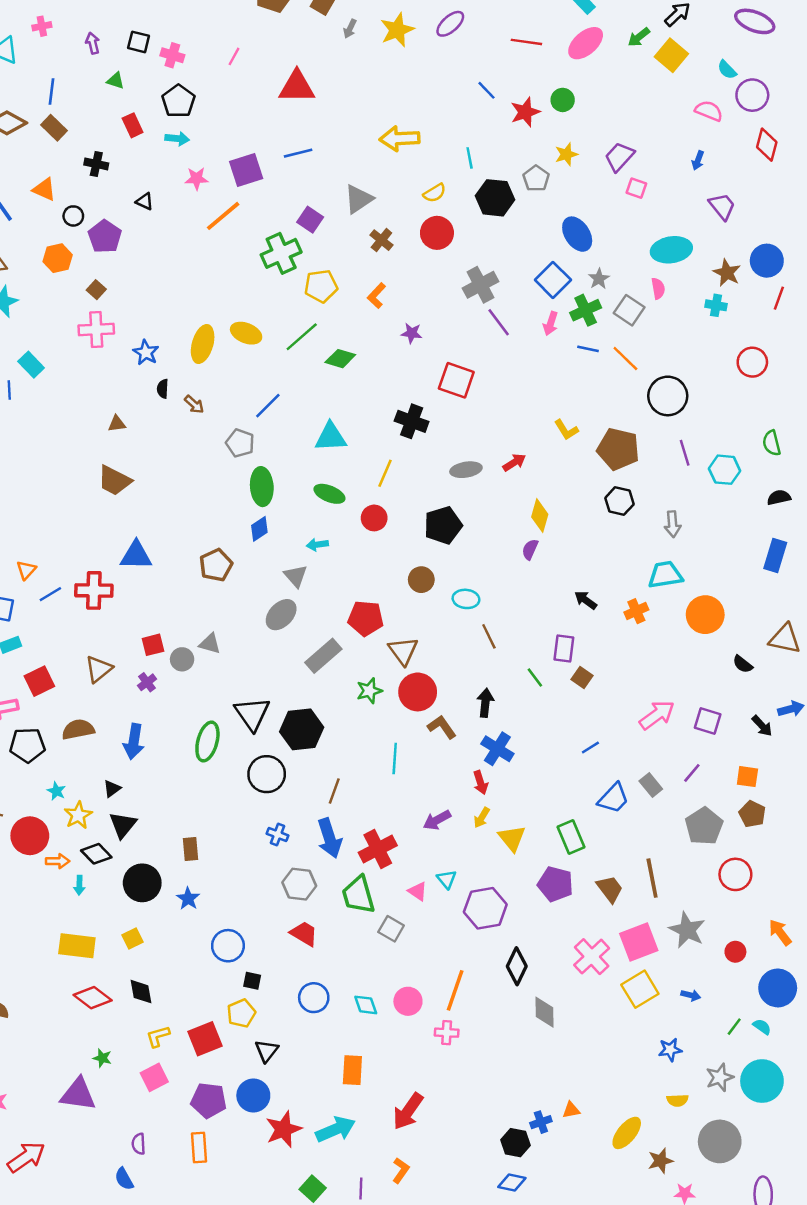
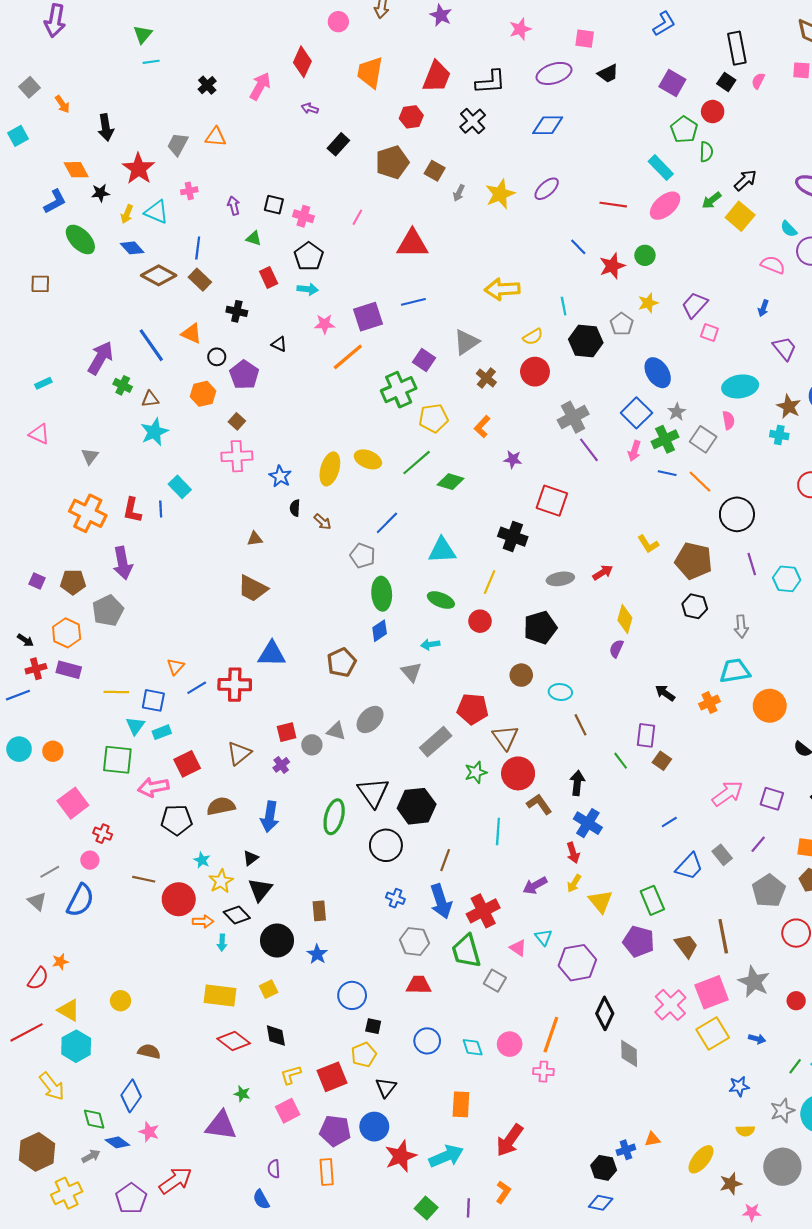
gray ellipse: (281, 615) -> (370, 719), moved
red trapezoid: (304, 934) -> (419, 985), turned -30

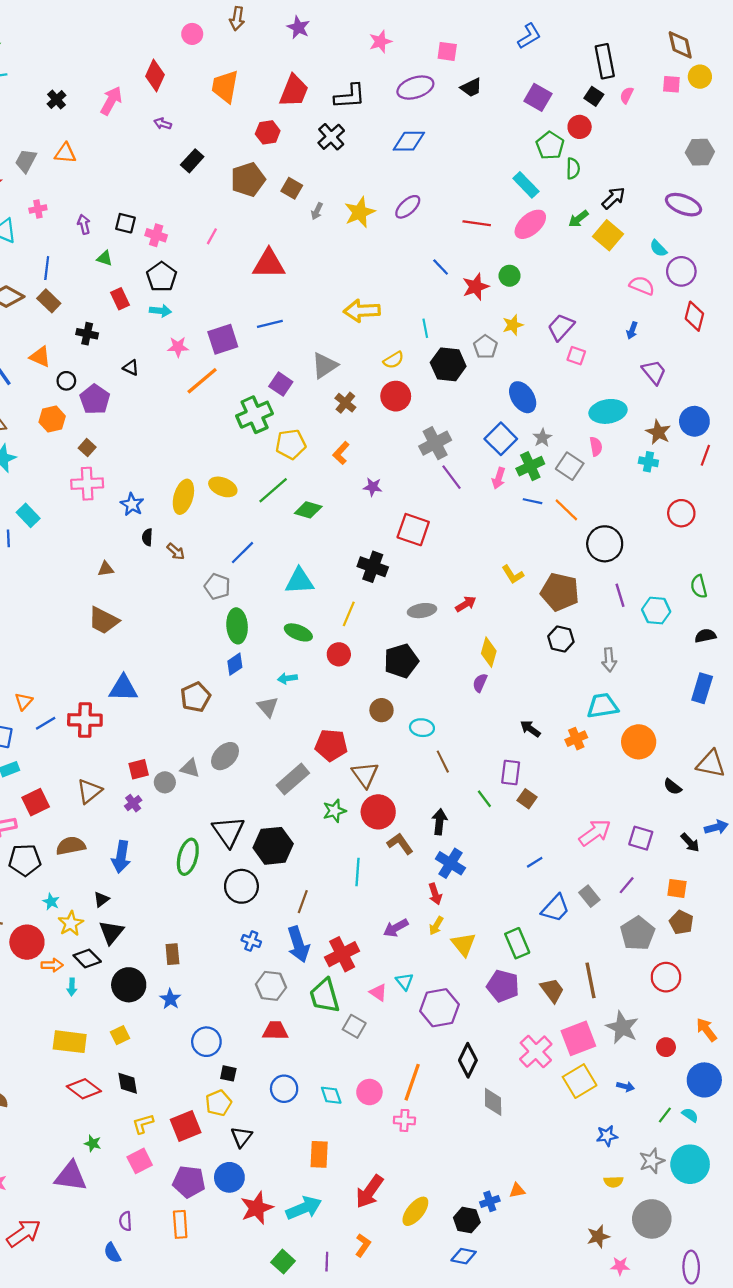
yellow ellipse: (701, 1159) -> (415, 1211), moved

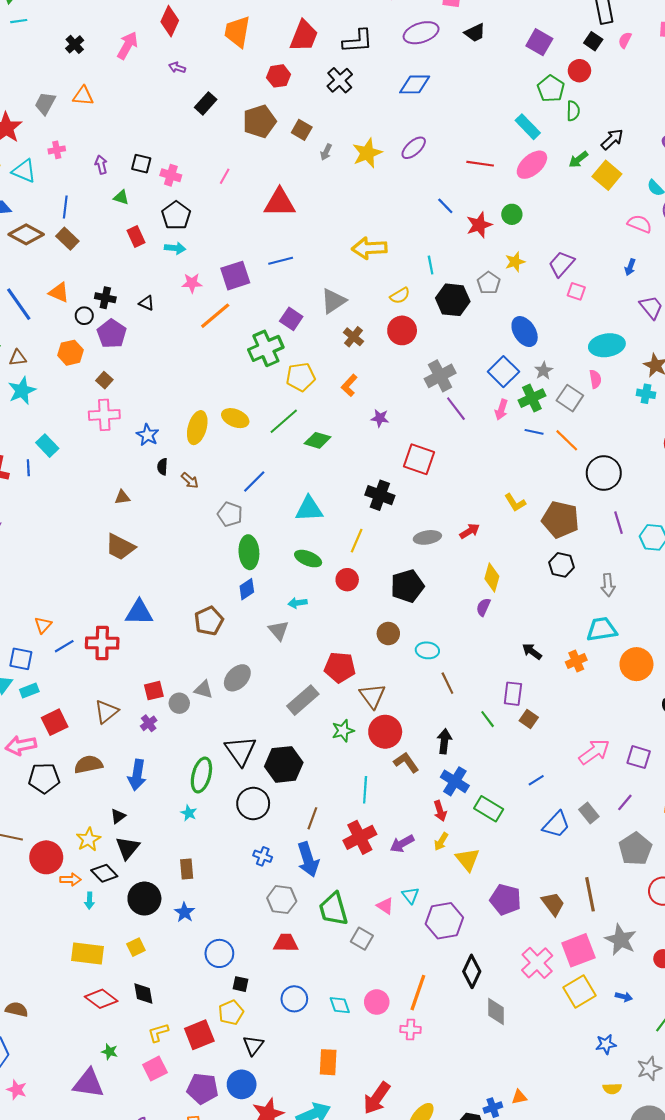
black cross: (87, 334) -> (105, 298), moved
cyan star: (51, 902) -> (189, 813), moved
green rectangle: (517, 943) -> (489, 809), moved, turned -36
red cross: (342, 954) -> (360, 837), moved

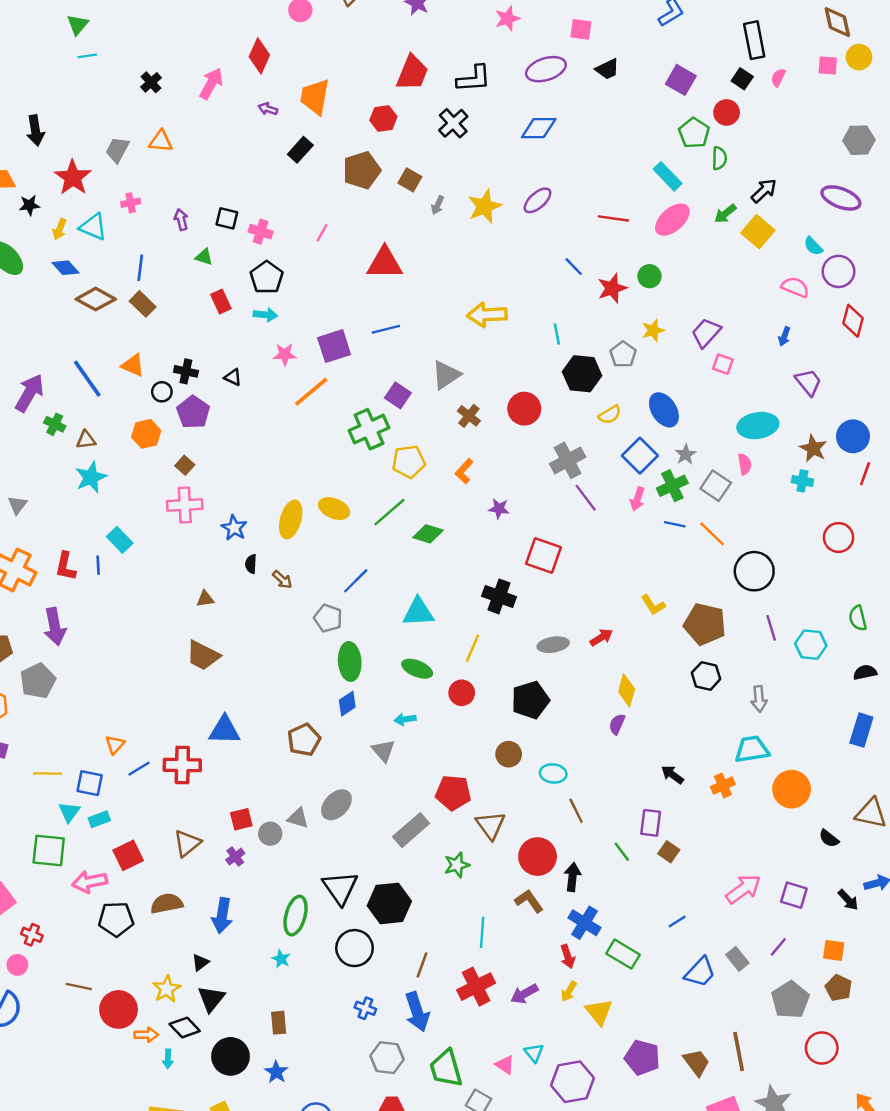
orange trapezoid: (237, 32) -> (315, 97), moved
yellow semicircle: (400, 296) -> (610, 415), moved
red circle: (385, 732) -> (538, 857), moved

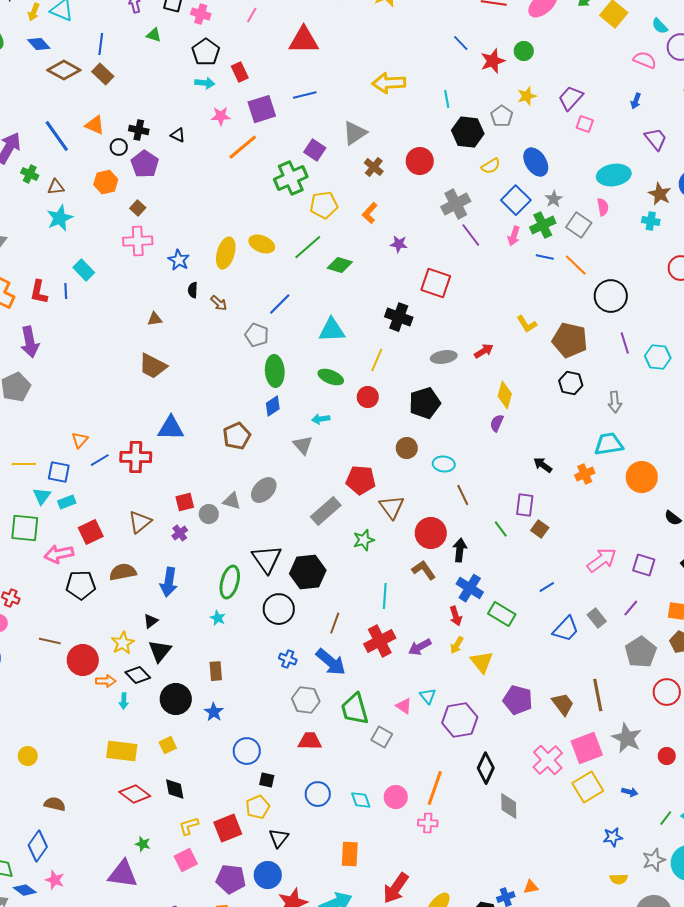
red rectangle: (221, 301) -> (240, 72), moved
blue arrow: (417, 1012) -> (331, 662), turned -32

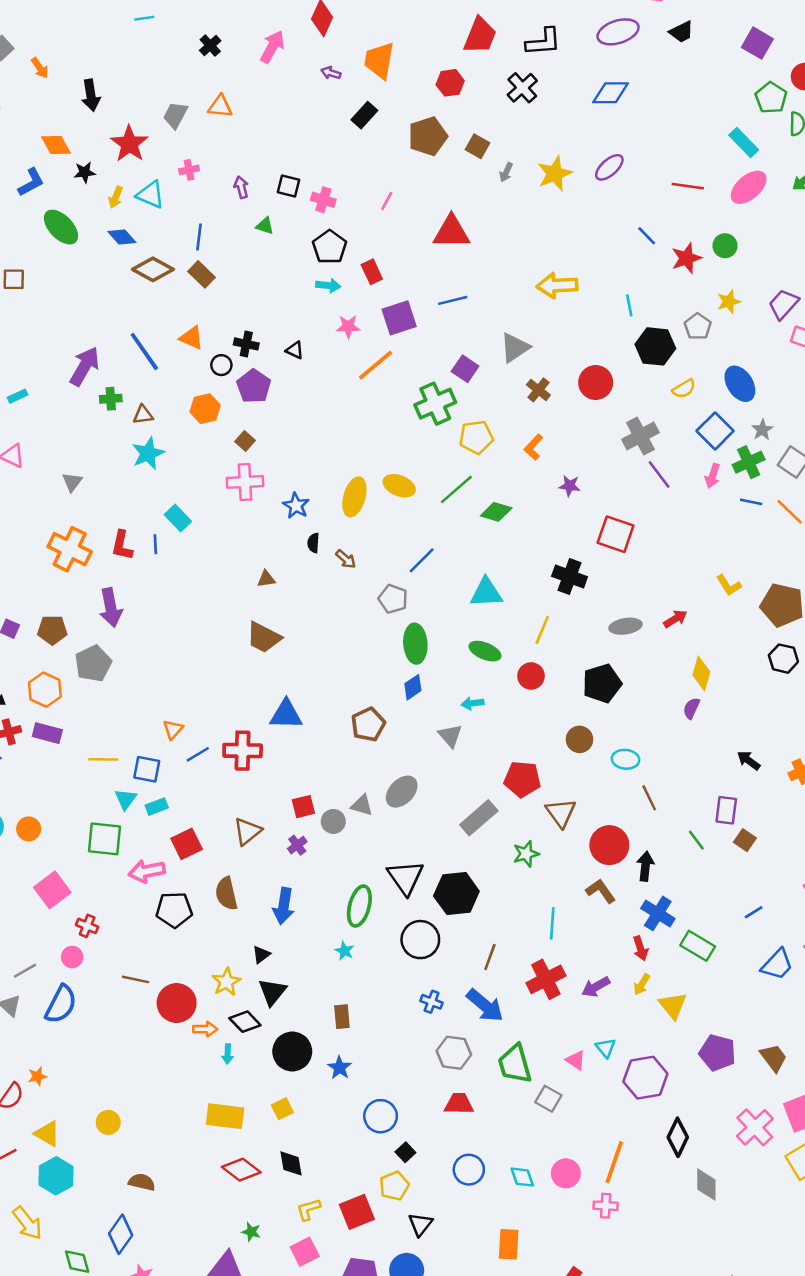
green cross: (30, 174) -> (111, 399), turned -30
brown semicircle: (123, 572) -> (226, 894), turned -92
black square: (267, 780) -> (405, 1152), turned 35

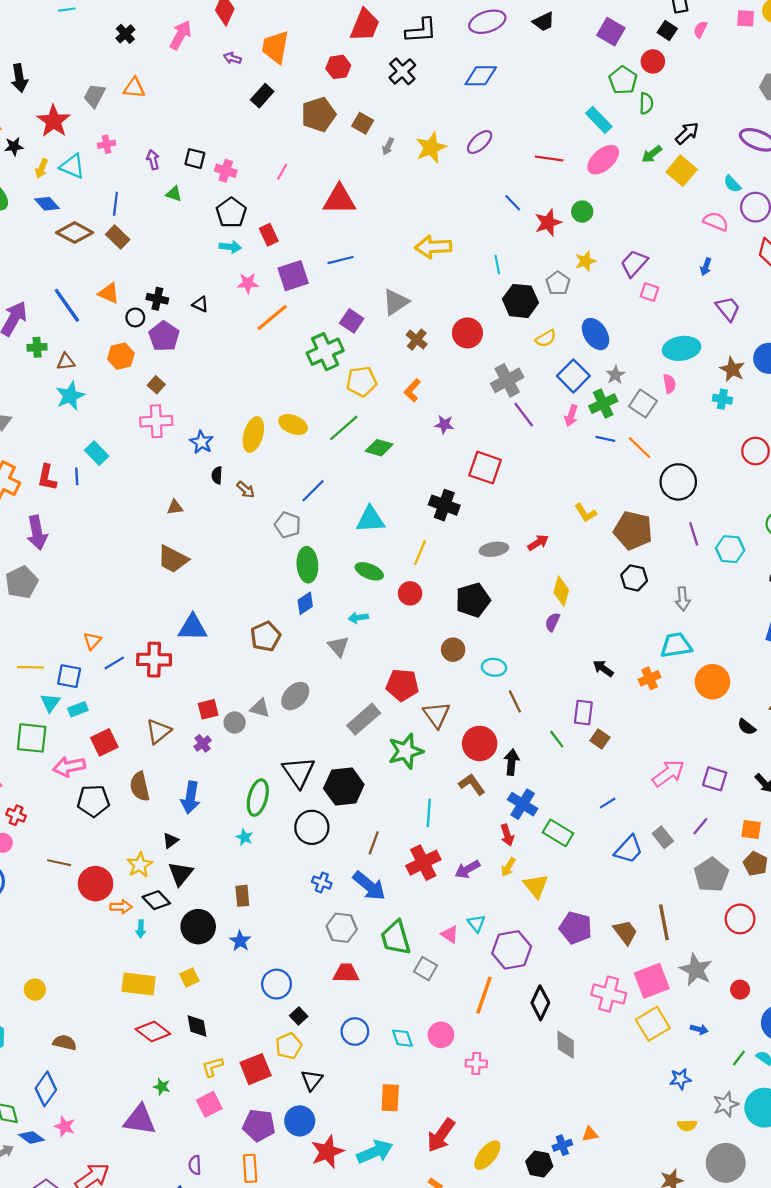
green star: (526, 854) -> (406, 751), size x1.5
pink cross: (755, 1127) -> (609, 994), turned -32
orange line: (614, 1162) -> (484, 995), moved

